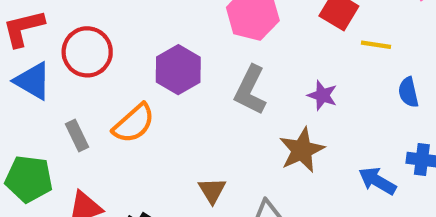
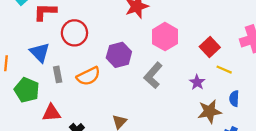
blue triangle: (33, 81) -> (40, 53), moved
purple star: (322, 95) -> (197, 82), moved
brown star: (302, 150) -> (209, 111), moved

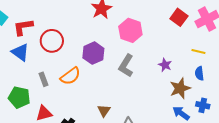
red square: (210, 47) -> (179, 17), moved
blue triangle: (40, 53) -> (20, 52), moved
yellow line: (224, 70) -> (198, 51), moved

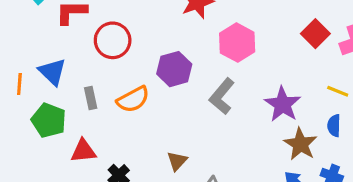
blue triangle: (20, 52) -> (52, 72), moved
purple star: (165, 65) -> (283, 104), size x1.6
brown star: (180, 88) -> (300, 144), turned -30

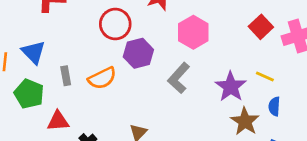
red circle: (113, 40) -> (115, 24), moved
yellow line: (338, 91) -> (265, 76), moved

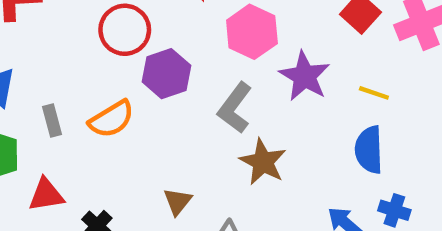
purple star: (231, 87) -> (305, 76), moved
blue semicircle: (274, 106) -> (369, 150), moved, size x1.5
brown star: (245, 121) -> (263, 162), moved

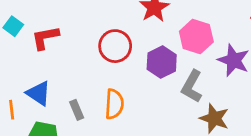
purple hexagon: (166, 74) -> (162, 62), moved
orange semicircle: (111, 119) -> (114, 104), turned -48

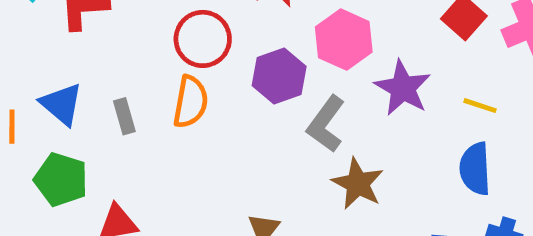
orange semicircle: (114, 104) -> (191, 102), moved
gray rectangle: (77, 110) -> (124, 116), moved

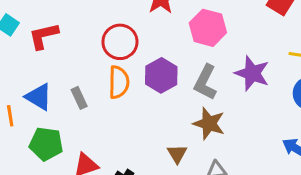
purple hexagon: (279, 76) -> (161, 75), moved
purple star: (403, 88) -> (252, 73), moved
brown star: (358, 184) -> (209, 124), moved

